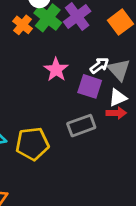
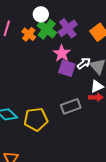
pink star: (56, 70) -> (62, 53), moved
purple square: (90, 86) -> (67, 68), moved

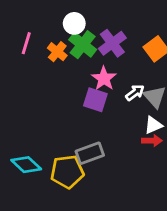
purple square: (67, 68) -> (95, 100), moved
gray rectangle: (71, 106) -> (90, 153), moved

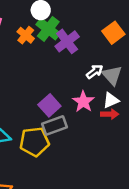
purple cross: (112, 43) -> (67, 41), moved
pink star: (104, 79) -> (83, 102), moved
purple square: (95, 100) -> (49, 105), moved, turned 30

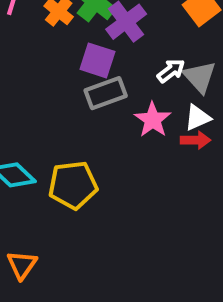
purple square: (49, 105) -> (97, 60), moved, turned -30
gray rectangle: (54, 125) -> (106, 93), moved

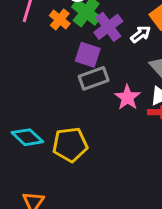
white arrow: (171, 71) -> (141, 34), moved

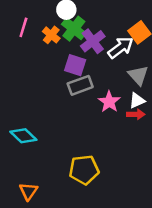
white arrow: (141, 34) -> (121, 48), size x1.5
yellow pentagon: (70, 145) -> (84, 170), moved

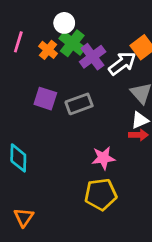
purple square: (75, 65) -> (45, 99), moved
pink star: (109, 102) -> (103, 158), moved, turned 30
cyan diamond: (23, 136) -> (18, 158), turned 48
yellow pentagon: (84, 170) -> (101, 194), moved

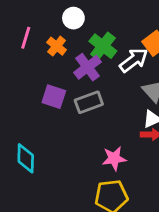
green cross: (72, 43) -> (103, 46), moved
purple cross: (93, 57) -> (87, 67), moved

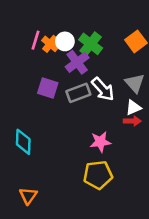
white circle: (73, 18) -> (65, 41), moved
pink line: (26, 38) -> (36, 40), moved
white arrow: (134, 60) -> (103, 89), moved, turned 85

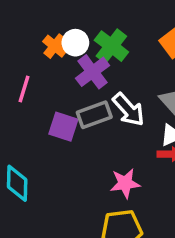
pink line: (36, 40) -> (24, 89), moved
purple square: (48, 88) -> (63, 127), moved

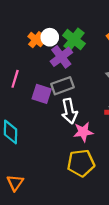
pink line: (24, 89) -> (15, 79), moved
white arrow: (129, 110) -> (69, 111), moved, turned 30

